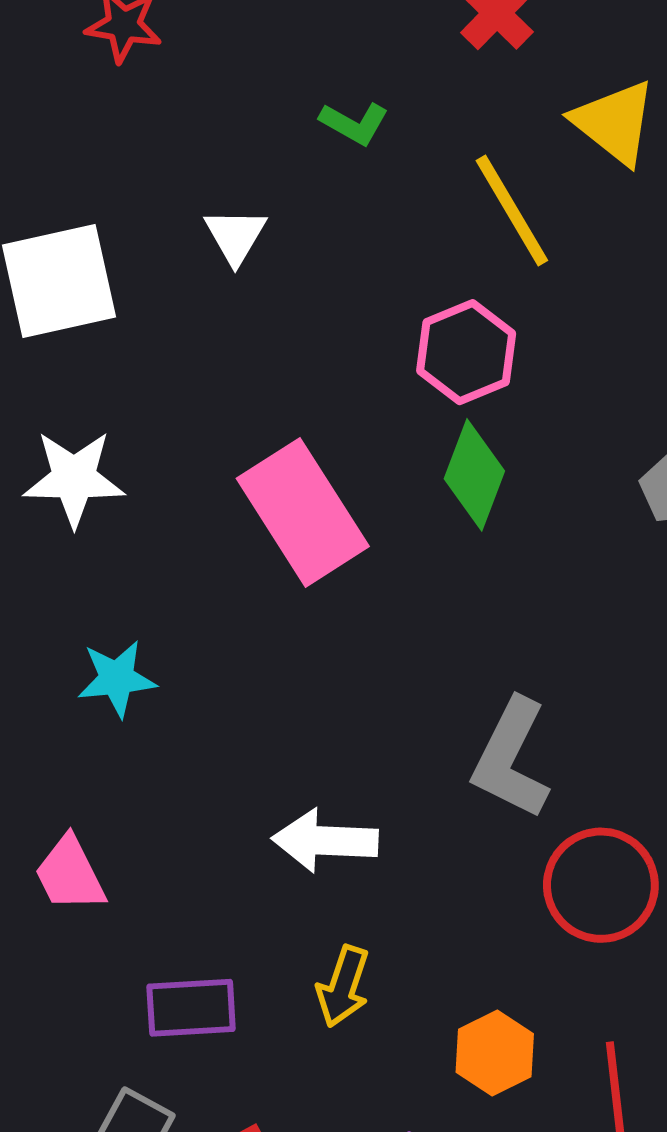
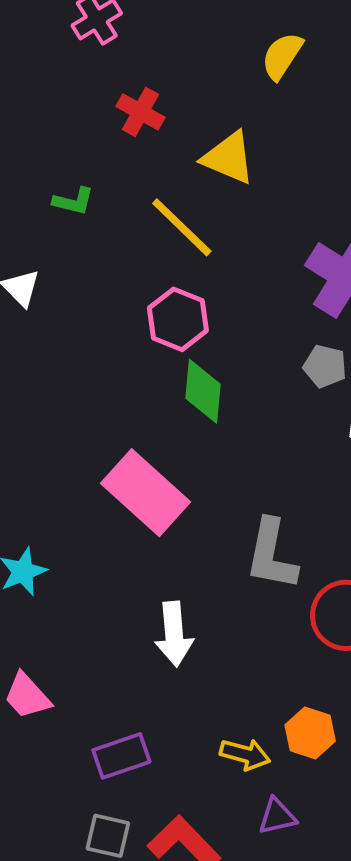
pink rectangle: (303, 512) -> (146, 493), moved
white arrow: (325, 841) -> (174, 634), turned -82
yellow arrow: (343, 986) -> (245, 754), moved, turned -78

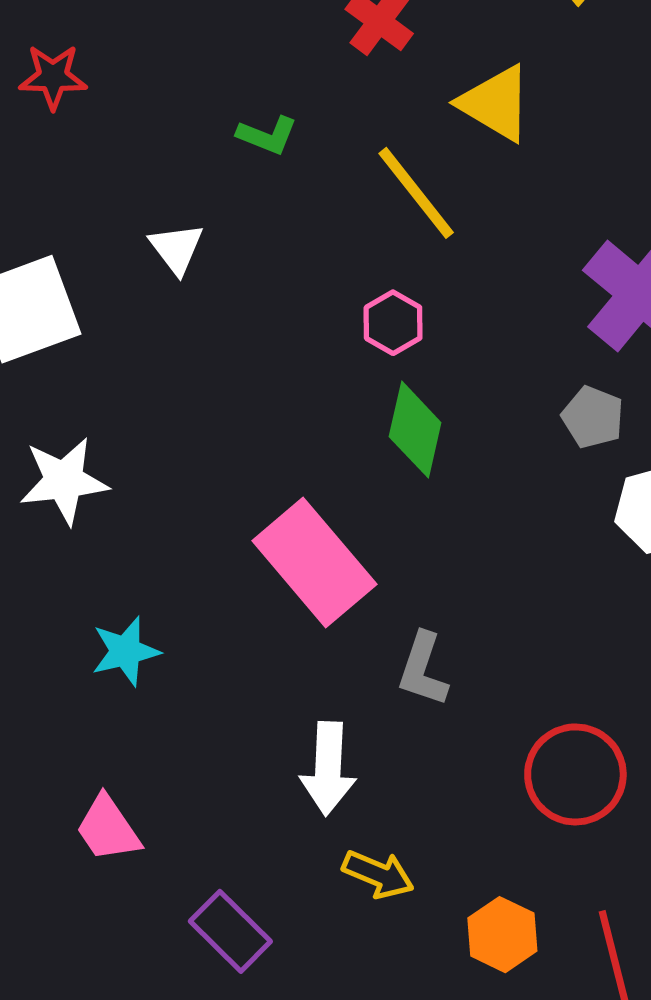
pink hexagon: (178, 319) -> (393, 323), size x0.7
gray L-shape: (271, 555) -> (423, 669), moved, size x0.7
yellow arrow: (245, 754) -> (378, 874), moved
purple rectangle: (121, 756) -> (230, 931), turned 56

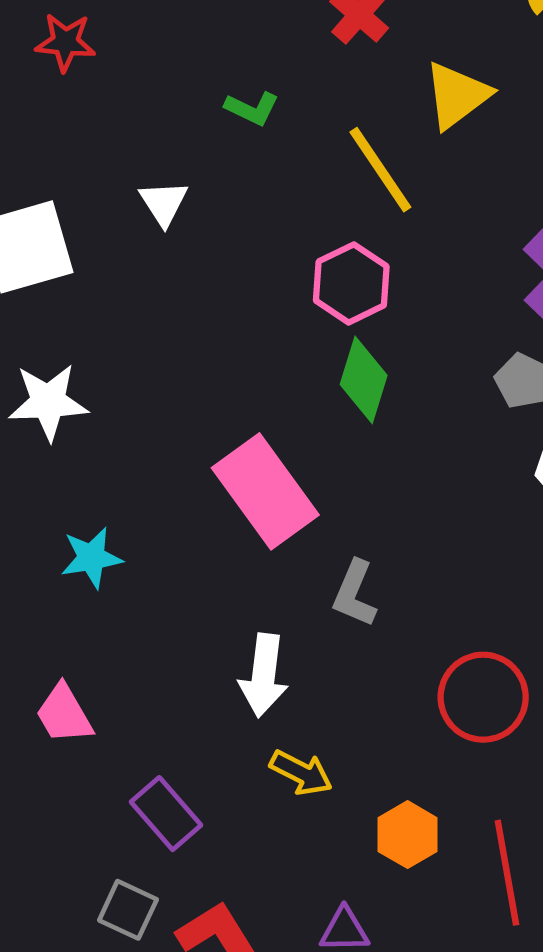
yellow triangle: (495, 103) -> (457, 95), turned 48
pink hexagon: (393, 323) -> (351, 283), size x1.4

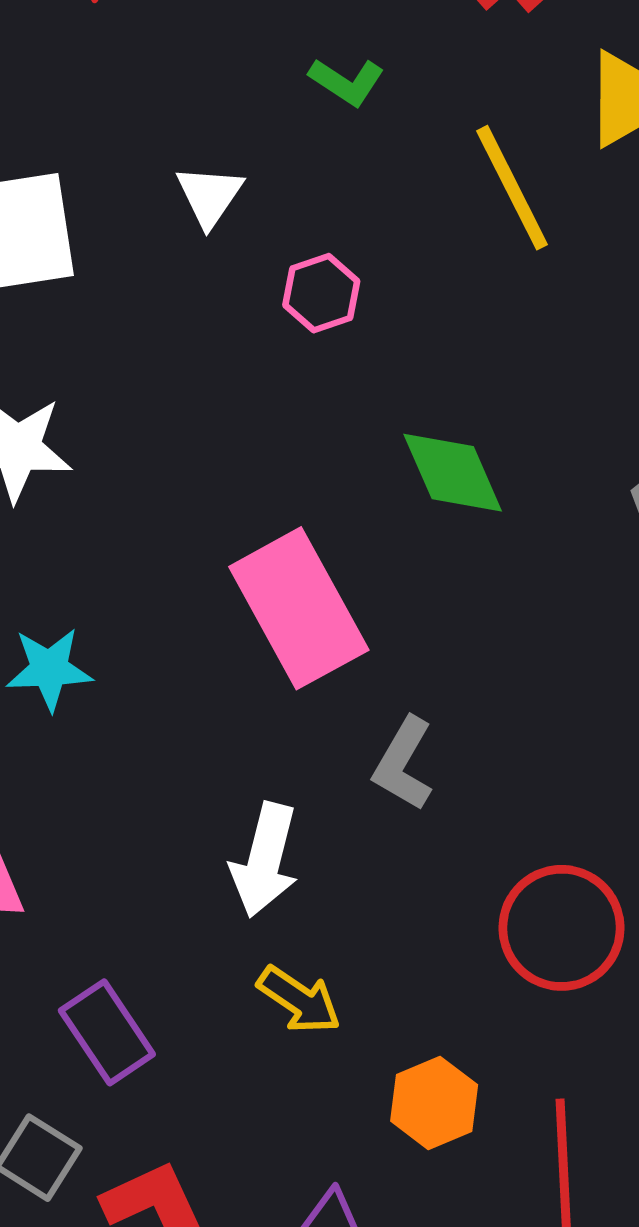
pink hexagon: (351, 283) -> (321, 293), moved, size x0.7
green diamond: (364, 380) -> (453, 473), turned -48

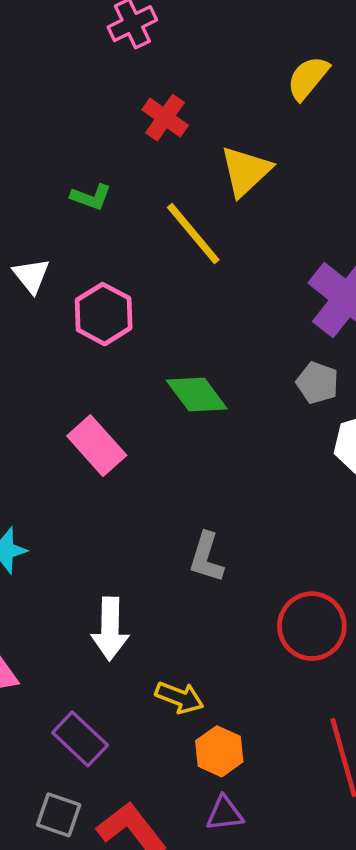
pink hexagon: (321, 293) -> (104, 314), size x1.4
pink rectangle: (299, 608) -> (97, 446), moved, size x0.7
white arrow: (265, 860) -> (110, 629), moved
orange hexagon: (434, 1103) -> (219, 751), moved

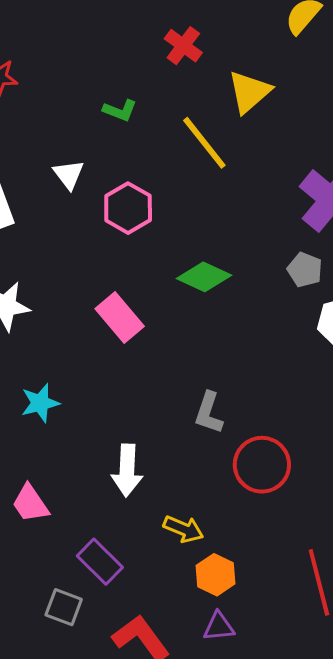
green diamond: (197, 394) -> (204, 277), turned -30
red circle: (312, 626) -> (262, 465), moved
gray square: (59, 815) -> (64, 607), moved

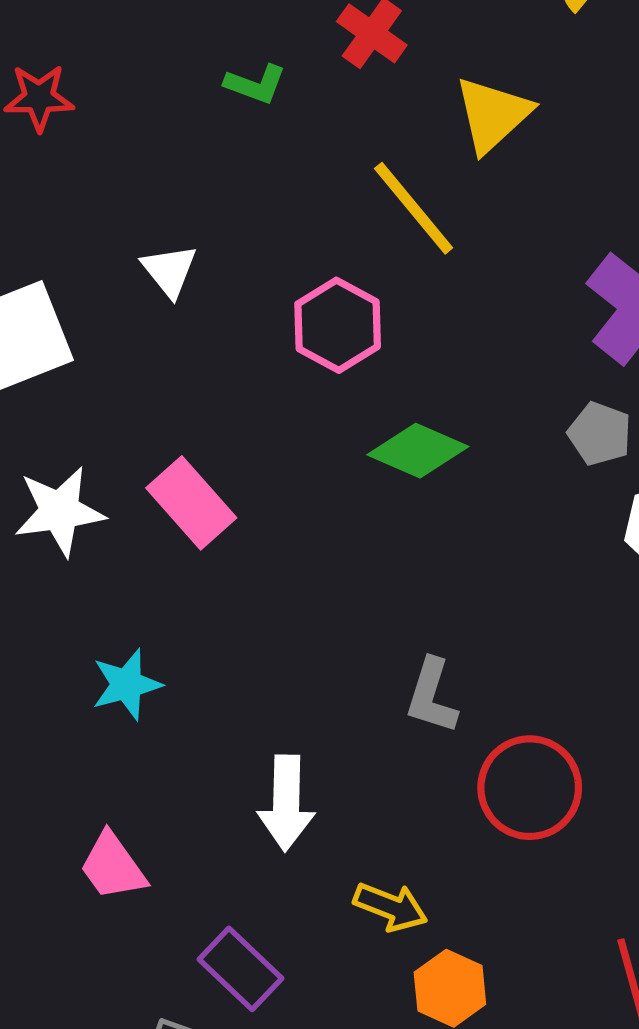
green L-shape: (120, 110) -> (255, 84), moved
pink hexagon: (128, 208) -> (338, 325), moved
pink rectangle: (120, 318) -> (191, 503), moved

